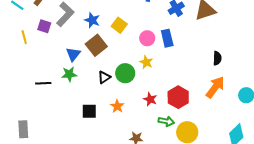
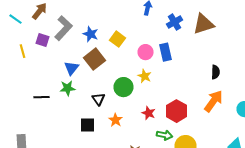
black triangle: (104, 77) -> (98, 99), moved, turned -32

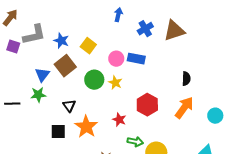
gray L-shape: (64, 28) -> (34, 35), turned 35
blue rectangle: (166, 52) -> (136, 59), turned -66
green circle: (124, 87) -> (94, 80), moved
red hexagon: (176, 111) -> (147, 105), moved
orange star: (116, 120) -> (86, 127), size x1.6

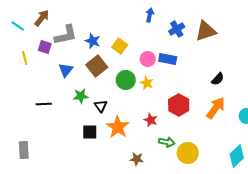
blue triangle: (42, 75) -> (66, 70), moved
black semicircle: (186, 79) -> (218, 79), turned 40
green star: (38, 95) -> (81, 96), moved

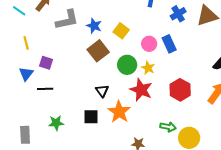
purple square: (45, 47) -> (46, 63), moved
blue rectangle: (168, 59) -> (169, 44), turned 54
blue triangle: (66, 70) -> (26, 74), moved
green star: (81, 96) -> (56, 123), moved
red star: (151, 120) -> (141, 90), moved, size x1.6

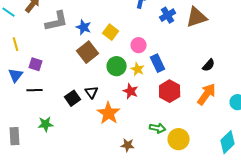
blue rectangle: (169, 44) -> (158, 63), moved
red star: (141, 90) -> (131, 91), size x0.7
black square: (91, 117) -> (73, 98), moved, turned -35

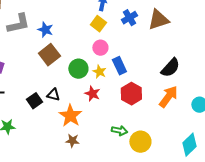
yellow square: (111, 32) -> (98, 24), moved
black semicircle: (209, 65) -> (170, 68), size x1.5
black triangle: (92, 92) -> (53, 95), turned -40
brown star: (128, 145) -> (72, 141), moved

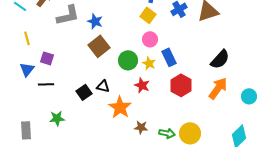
green arrow: (119, 131) -> (167, 133), moved
brown star: (72, 141) -> (141, 127), moved

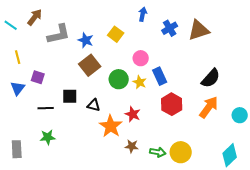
yellow square: (148, 15) -> (116, 34), moved
black line: (46, 84) -> (46, 108), moved
red star: (142, 85) -> (133, 114), moved
black square: (84, 92) -> (70, 96), moved, turned 35

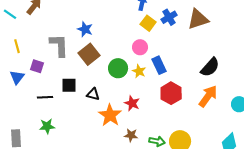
gray L-shape: (59, 34) -> (59, 45), moved, turned -80
yellow square: (116, 34) -> (148, 23), moved

